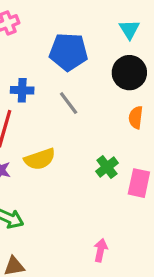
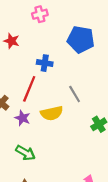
gray line: (69, 103) -> (75, 94), moved

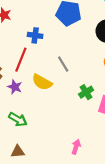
yellow semicircle: (52, 113) -> (42, 82), turned 42

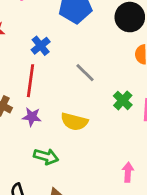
blue cross: (35, 35) -> (41, 46), turned -32
yellow semicircle: (42, 82) -> (74, 122), moved

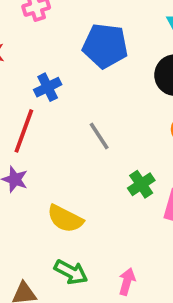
yellow semicircle: (74, 122) -> (65, 219), moved
green arrow: (46, 157) -> (71, 272), moved

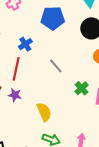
yellow semicircle: (65, 219) -> (44, 112), turned -132

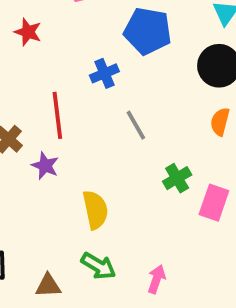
blue cross: (25, 44) -> (104, 73), moved
red line: (16, 69) -> (57, 115), turned -30

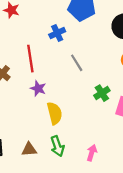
purple star: (45, 166) -> (38, 88), moved
green arrow: (98, 266) -> (57, 146), turned 42
brown triangle: (48, 286) -> (29, 149), moved

